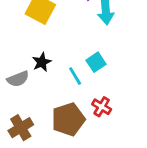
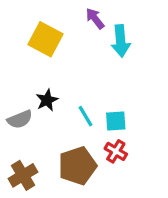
cyan square: (96, 62) -> (116, 121), moved, turned 30

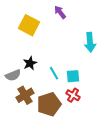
cyan arrow: (121, 41) -> (90, 42), moved
brown cross: (23, 175) -> (25, 95), moved

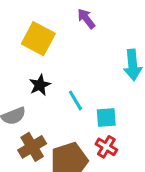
black star: (30, 63) -> (40, 85), moved
cyan line: (54, 73) -> (75, 100), moved

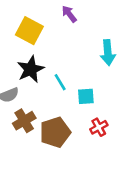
black star: (40, 85) -> (31, 69), size x1.5
red cross: (106, 147) -> (99, 127), moved, turned 30

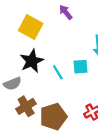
cyan square: (86, 96) -> (80, 67), moved

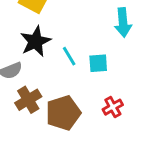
cyan square: (80, 67) -> (98, 63), moved

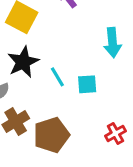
red cross: (113, 107) -> (115, 133), moved

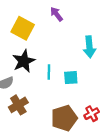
cyan line: (57, 77) -> (49, 72), turned 32
brown pentagon: (51, 135) -> (64, 118), moved

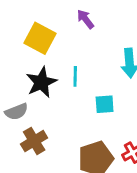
cyan line: (49, 72) -> (75, 76), moved

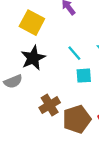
cyan line: (75, 76) -> (74, 53), moved, turned -42
brown cross: (34, 141) -> (50, 105), moved

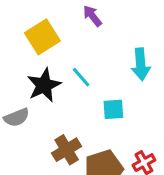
yellow square: (32, 23) -> (42, 37), turned 30
cyan line: (74, 53) -> (81, 77), moved

